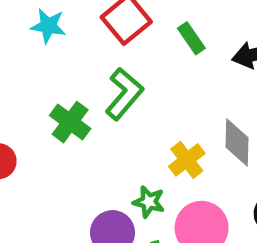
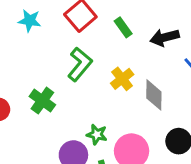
green cross: (70, 122) -> (42, 101), moved
yellow cross: (187, 160) -> (122, 79), moved

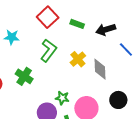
cyan star: (30, 21) -> (12, 37), moved
green rectangle: (123, 27) -> (77, 24), turned -32

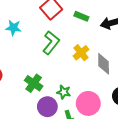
green cross: (24, 76) -> (34, 83), moved

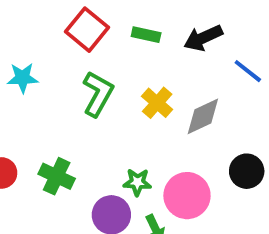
gray diamond: (104, 64) -> (203, 116), turned 75
green cross: (34, 83) -> (57, 176), moved

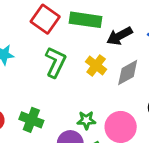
green rectangle: (146, 35) -> (85, 20), size x1.6
black arrow: (203, 38) -> (119, 36), moved

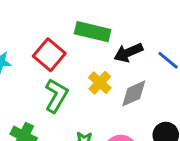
red square: (45, 19) -> (49, 55), moved
green L-shape: (55, 62) -> (56, 96), moved

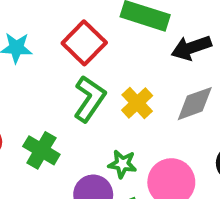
yellow cross: (100, 83) -> (137, 103), moved

